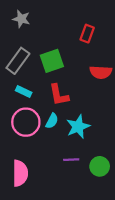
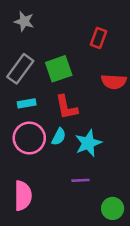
cyan rectangle: (24, 91) -> (27, 103), turned -35
green circle: (100, 166) -> (113, 208), moved

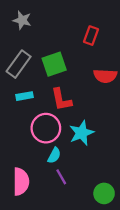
cyan semicircle: (59, 137) -> (54, 155), moved
pink circle: (29, 138) -> (46, 128), moved
purple line: (81, 180) -> (61, 177), moved, turned 63

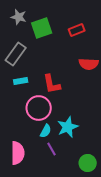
red rectangle: (91, 36) -> (77, 30), turned 49
green square: (54, 64) -> (42, 28), moved
cyan star: (81, 133) -> (68, 127), moved

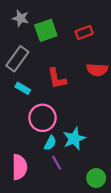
cyan rectangle: (21, 81) -> (23, 88), turned 40
red L-shape: (52, 84) -> (57, 78), moved

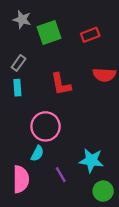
gray rectangle: (17, 59) -> (19, 63), size x0.6
cyan rectangle: (23, 88) -> (17, 88), moved, turned 56
cyan star: (74, 139) -> (91, 160), moved, turned 30
cyan semicircle: (50, 143) -> (37, 153), moved

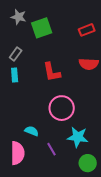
red rectangle: (90, 35) -> (87, 30), moved
pink circle: (46, 126) -> (62, 108), moved
cyan semicircle: (37, 153) -> (32, 131), turned -96

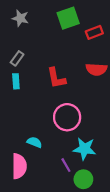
green square: (42, 28) -> (68, 18), moved
purple line: (52, 149) -> (66, 165), moved
green circle: (88, 163) -> (83, 179), moved

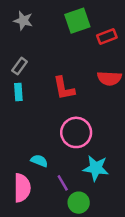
purple line: (66, 165) -> (63, 183), moved
green circle: (83, 179) -> (79, 203), moved

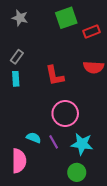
purple line: (63, 183) -> (54, 142), moved
green circle: (79, 203) -> (77, 172), moved

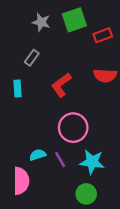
gray star: (20, 18) -> (41, 22), moved
gray rectangle: (17, 57) -> (32, 58), moved
red L-shape: (55, 76) -> (61, 85), turned 65
cyan semicircle: (34, 138) -> (38, 155), turned -40

